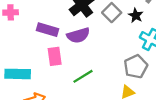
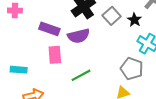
gray pentagon: (136, 67) -> (132, 69), turned -30
cyan rectangle: (18, 74) -> (19, 70), size x0.7

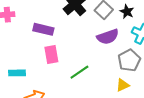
purple semicircle: (79, 36) -> (108, 37), moved
gray pentagon: (132, 69) -> (129, 60), turned 30

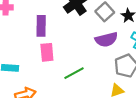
purple rectangle: (43, 29) -> (41, 26), turned 72

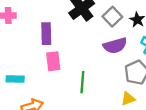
green line: (74, 73) -> (82, 82), turned -54

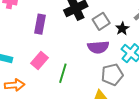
pink rectangle: (53, 61) -> (40, 61), moved, turned 36

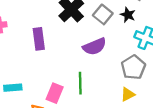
purple semicircle: (98, 47) -> (95, 47), moved
pink rectangle: (40, 61) -> (55, 93), moved

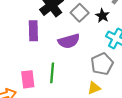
purple rectangle: (39, 39) -> (33, 31), moved
pink rectangle: (55, 93) -> (28, 79), turned -36

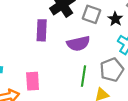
gray square: (80, 13) -> (92, 14), turned -30
green line: (52, 73) -> (84, 76), moved

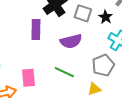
green line: (84, 76) -> (64, 72), moved, turned -72

